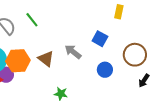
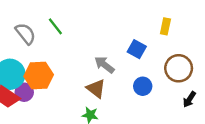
yellow rectangle: (119, 12) -> (165, 26), moved
brown triangle: (46, 59) -> (96, 89), moved

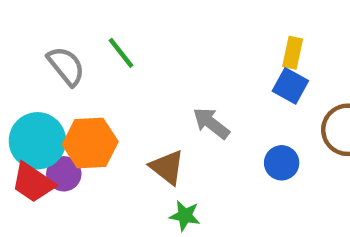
yellow rectangle: (165, 26) -> (293, 53), moved
blue square: (137, 49) -> (290, 86), moved
brown triangle: (96, 89) -> (167, 167), moved

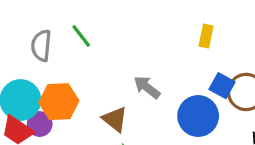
gray semicircle: (66, 66) -> (41, 46), turned -136
blue square: (290, 86) -> (222, 86), moved
blue circle: (282, 163) -> (198, 116), size x1.6

